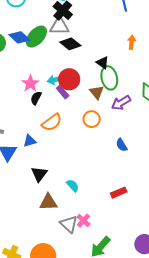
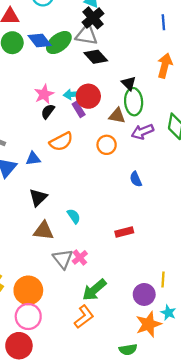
orange arrow: (132, 42) -> (165, 66), size x1.5
brown triangle: (97, 92) -> (117, 116), turned -49

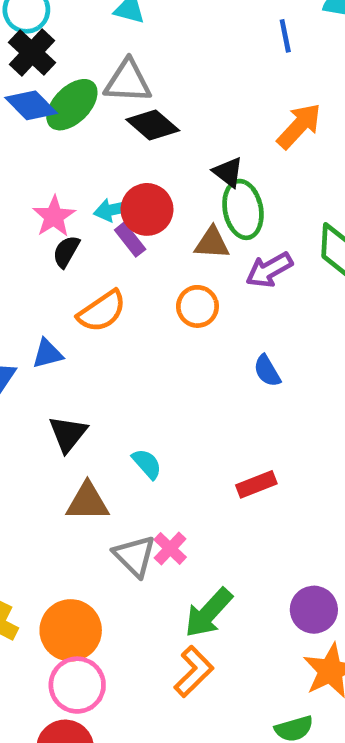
black cross: (93, 18) -> (32, 53), moved
orange arrow: (165, 66) -> (299, 126), turned 35

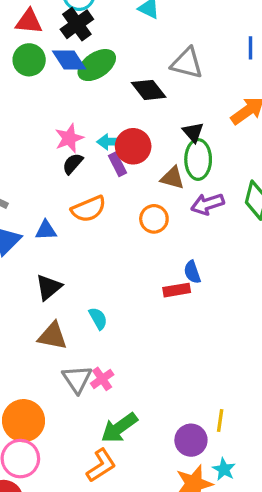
gray triangle: (128, 81) -> (187, 63), moved
red rectangle: (256, 484) -> (177, 290), moved

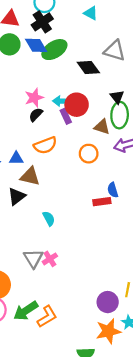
brown triangle: (53, 336) -> (30, 176), moved
green arrow: (119, 428) -> (26, 311), moved

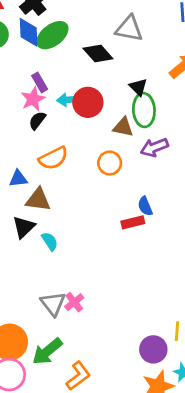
blue diamond: (36, 45) -> (29, 32), turned 35
purple rectangle: (66, 116) -> (40, 82), moved
cyan semicircle: (49, 219) -> (50, 241), moved
green arrow: (26, 311) -> (47, 351), moved

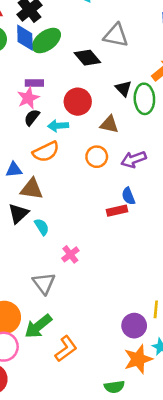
purple rectangle: (40, 82) -> (34, 83), turned -60
cyan arrow: (68, 100) -> (58, 126), moved
green ellipse: (144, 110) -> (144, 99), moved
purple arrow: (154, 147) -> (134, 159), moved
pink cross: (74, 302) -> (70, 254), moved

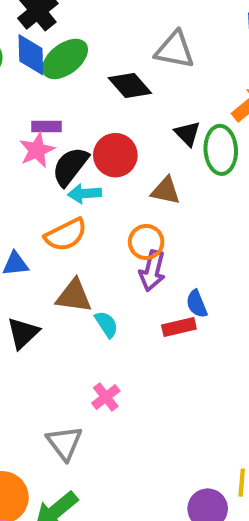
black semicircle: (32, 117) -> (70, 166), moved, size x1.5
purple arrow: (134, 159) -> (152, 271), moved, turned -55
brown triangle: (32, 189) -> (74, 296), moved
cyan semicircle: (42, 227) -> (106, 324), moved

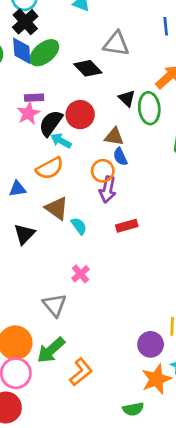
cyan arrow: (85, 194) -> (61, 141), turned 36
brown triangle: (74, 296) -> (57, 208), turned 30
blue semicircle: (197, 304) -> (120, 157), moved

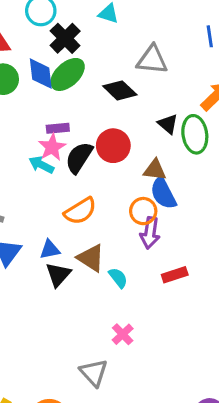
black cross: (25, 22) -> (65, 38), moved
cyan arrow: (61, 141) -> (41, 165), moved
blue semicircle: (120, 157) -> (163, 193), size x1.5
blue triangle: (17, 189) -> (50, 250), moved
black triangle: (24, 234) -> (58, 274), moved

